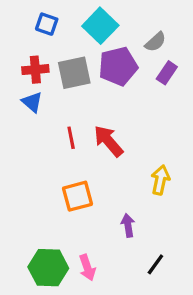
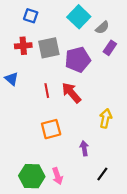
cyan square: (100, 26) -> (79, 17), moved
purple pentagon: (118, 66) -> (78, 60), moved
blue triangle: (32, 102) -> (11, 79), moved

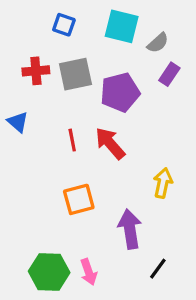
blue square: (31, 16) -> (64, 25), moved
cyan square: (79, 17) -> (122, 26), turned -30
purple arrow: (84, 148) -> (130, 229), size x1.6

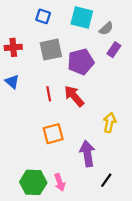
red cross: (36, 71) -> (13, 47), moved

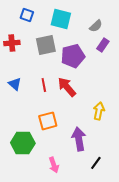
blue square: (43, 16) -> (27, 15), moved
cyan square: (82, 17) -> (61, 19), moved
blue triangle: (12, 82) -> (15, 84), moved
green hexagon: (33, 182) -> (23, 143), moved

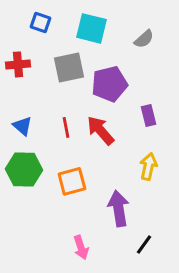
purple rectangle: (103, 45) -> (148, 115), moved, turned -48
green hexagon: (23, 143) -> (24, 169), moved

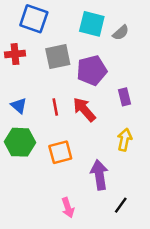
blue square: (40, 22) -> (34, 19), size x1.6
cyan square: (91, 28) -> (92, 24), moved

